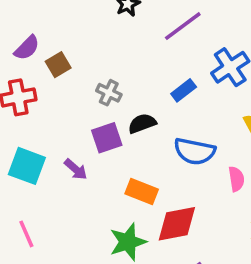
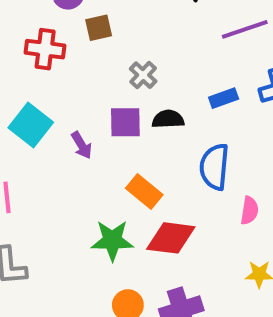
blue semicircle: (195, 151) -> (214, 167), turned 66

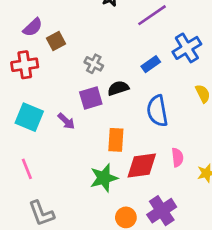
orange rectangle: (144, 191) -> (116, 140), turned 70
pink semicircle: (249, 211) -> (177, 157), moved

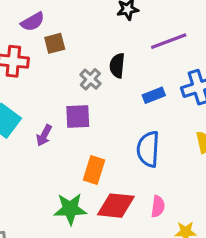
black semicircle: (118, 88) -> (117, 66), moved, turned -80
purple arrow: (66, 121) -> (44, 135), turned 60

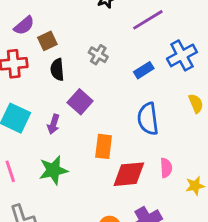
black semicircle: (117, 66) -> (57, 70), moved
gray cross: (90, 79) -> (98, 55), moved
purple square: (78, 116) -> (80, 102), turned -35
green star: (70, 209) -> (53, 170), moved

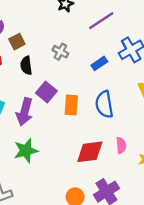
purple arrow: (53, 124) -> (25, 112), size x1.6
orange rectangle: (104, 146) -> (71, 105), moved

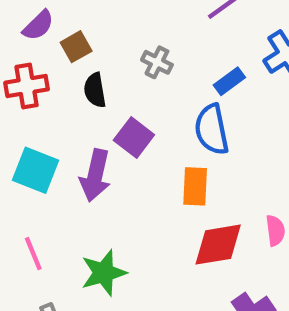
blue semicircle: (104, 104) -> (212, 129), moved
orange rectangle: (71, 105) -> (195, 186), moved
green star: (26, 151) -> (104, 273), moved

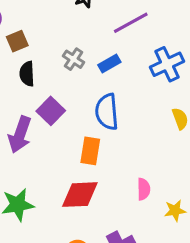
blue rectangle: (229, 81) -> (109, 63), moved
red diamond: (218, 245) -> (80, 195), moved

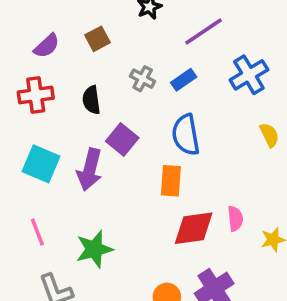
brown square: (17, 41) -> (98, 39), moved
red diamond: (80, 195) -> (194, 228), moved

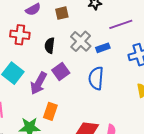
gray cross: (143, 79) -> (81, 41), size x1.5
orange rectangle: (171, 181) -> (50, 111), moved

